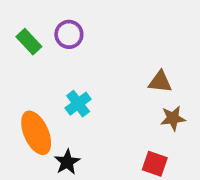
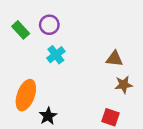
cyan cross: (78, 104) -> (56, 55), moved
orange ellipse: (36, 133) -> (26, 95), turned 44

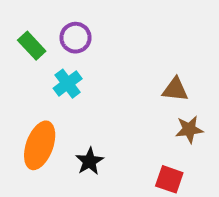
cyan cross: (56, 55) -> (68, 84), moved
black star: (48, 116) -> (89, 161), moved

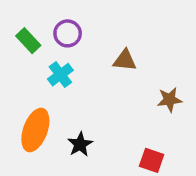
brown triangle: (175, 90) -> (125, 60), moved
brown star: (189, 129) -> (169, 100), moved

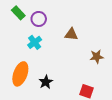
green rectangle: (28, 41) -> (18, 13), moved

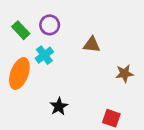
green rectangle: (18, 13) -> (21, 30), moved
orange ellipse: (20, 74) -> (19, 74), moved

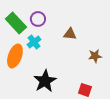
green rectangle: (21, 30) -> (16, 23), size x1.5
black star: (59, 106) -> (45, 81), size x1.6

